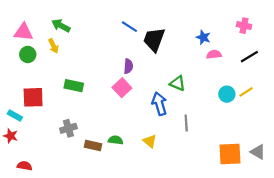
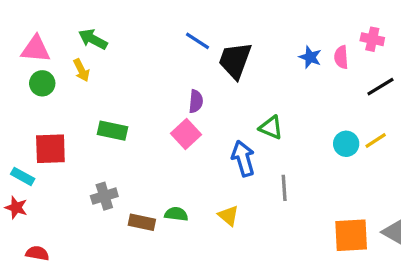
pink semicircle: (214, 54) -> (341, 57), moved, turned -88

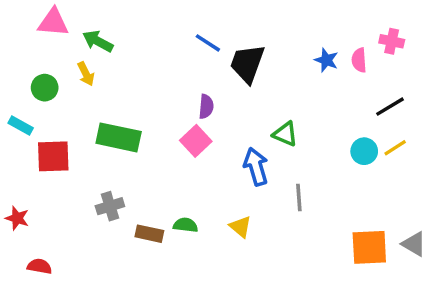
pink triangle: (36, 49) -> (53, 22), moved
black line: (380, 87) -> (390, 107), moved
green rectangle: (112, 131) -> (119, 137), size x1.4
cyan rectangle: (23, 176) -> (21, 125), moved

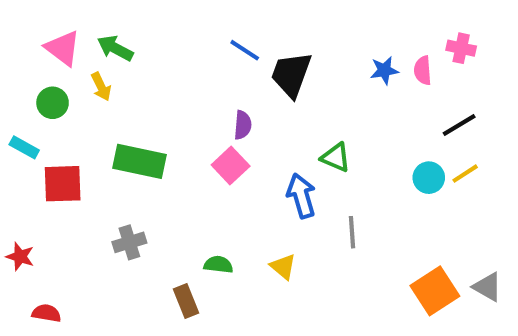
pink triangle: (53, 22) -> (63, 48), moved, turned 32
blue star: (326, 60) -> (384, 70), turned -30
brown rectangle: (149, 234) -> (186, 301), moved, turned 56
orange square: (369, 247) -> (435, 291), turned -30

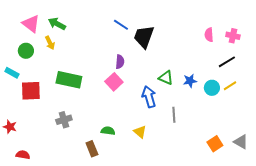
pink cross: (461, 48) -> (233, 36), moved
blue star: (384, 70) -> (190, 81), moved
orange square: (435, 291) -> (215, 144), size x0.7

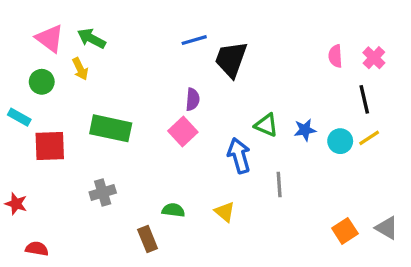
blue line: (121, 25) -> (194, 40), turned -49
pink cross: (233, 36) -> (374, 58), turned 32
black line: (227, 62) -> (364, 99), turned -72

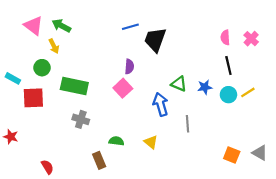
green circle: (42, 82) -> (42, 68), moved
black line: (364, 99) -> (228, 66), moved
gray cross: (103, 192) -> (81, 119), moved, turned 35
orange square: (345, 231) -> (232, 155), turned -35
red semicircle: (37, 249) -> (47, 167), moved, turned 48

